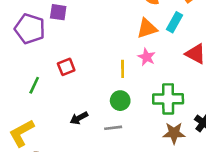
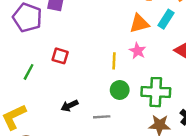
red square: (66, 67) -> (60, 56), turned 35
green circle: (120, 101) -> (120, 90), moved

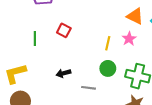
orange triangle: (139, 23) -> (135, 16), turned 30
green line: (29, 72) -> (35, 38), turned -40

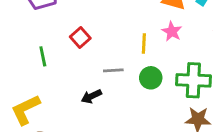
red square: (64, 30) -> (80, 38), turned 32
gray line: (88, 88) -> (113, 70), moved

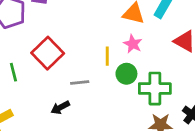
red square: (80, 38) -> (48, 53), size x1.6
green circle: (151, 78) -> (126, 74), moved

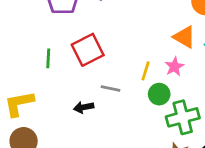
green cross: (155, 89) -> (183, 117), turned -32

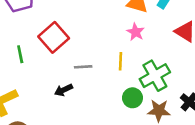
yellow line: (146, 71) -> (120, 61), moved
green circle: (159, 94) -> (133, 98), moved

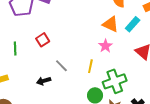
red square: (54, 37) -> (43, 40), size x0.6
gray line: (83, 67) -> (61, 66), turned 40

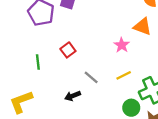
pink star: (105, 46) -> (122, 45), moved
yellow line: (90, 66) -> (124, 75), turned 56

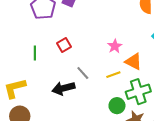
orange triangle: (142, 27) -> (134, 62), moved
black arrow: (73, 96) -> (63, 88), size x1.5

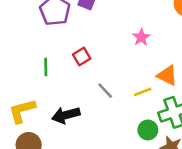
pink star: (115, 46) -> (141, 37), moved
black arrow: (63, 88) -> (66, 115), moved

